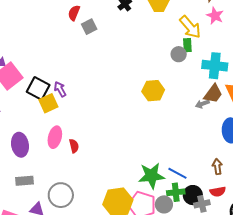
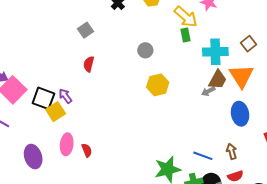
red semicircle: (74, 13) -> (89, 64), moved
gray circle: (179, 54) -> (145, 50), moved
blue line: (177, 173) -> (203, 156), moved

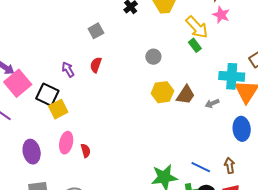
green rectangle: (185, 35) -> (195, 45), turned -32
cyan cross: (215, 52) -> (232, 76), moved
brown trapezoid: (218, 80) -> (186, 95), moved
purple arrow: (65, 96) -> (68, 69), moved

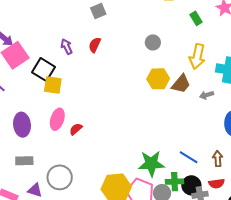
yellow arrow: (197, 27) -> (197, 57), moved, turned 50
green rectangle: (195, 45) -> (196, 18), moved
yellow square: (58, 109) -> (53, 85), turned 30
red semicircle: (86, 151) -> (76, 129), turned -120

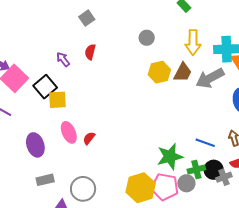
black square: (44, 70) -> (45, 87), turned 30
gray arrow: (207, 95) -> (210, 78), size x2.0
pink ellipse: (57, 119) -> (69, 132), turned -30

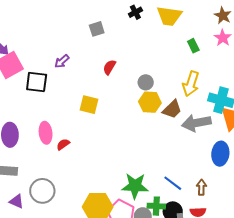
gray circle: (147, 38) -> (146, 82), moved
red semicircle: (90, 52) -> (109, 67), moved
purple arrow: (63, 59) -> (62, 61), turned -112
black square: (45, 87) -> (37, 82), turned 30
yellow square: (57, 100) -> (89, 105), moved

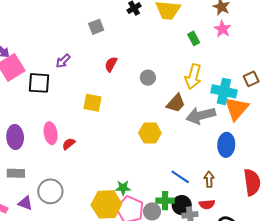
yellow hexagon: (150, 102) -> (150, 133), moved
green star: (135, 186) -> (123, 188), moved, size x0.6

